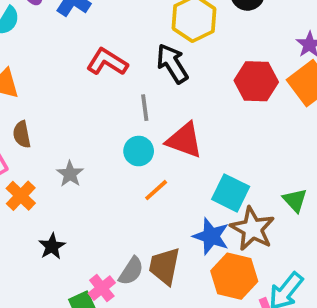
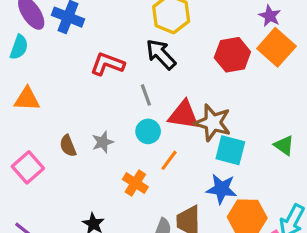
brown semicircle: (22, 134) -> (68, 146), moved
gray star: (70, 174) -> (103, 142), moved, turned 30
orange cross: (21, 196) -> (135, 183), moved
brown star: (253, 229) -> (213, 123), moved

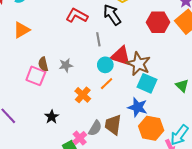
orange triangle: (27, 99) -> (22, 30), turned -42
cyan circle: (148, 131) -> (105, 65), moved
pink square: (28, 167) -> (36, 76), moved, turned -36

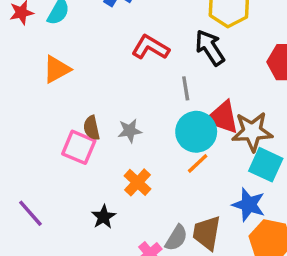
brown star: (139, 64) -> (252, 132), turned -30
cyan circle: (105, 65) -> (196, 132), size x1.5
orange cross: (83, 95) -> (138, 182), moved

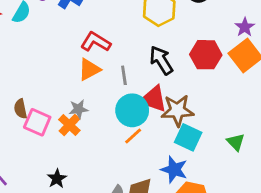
black arrow: (210, 48) -> (161, 60), moved
orange triangle: (57, 69) -> (89, 69), moved
brown semicircle: (92, 128) -> (21, 109), moved
orange cross: (138, 182) -> (69, 125), moved

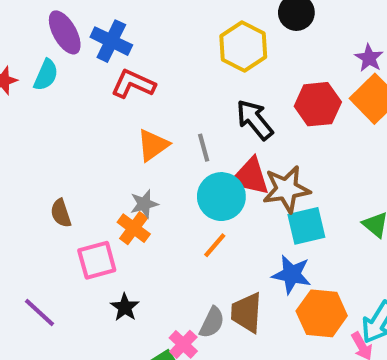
red L-shape: (96, 42) -> (133, 84), moved
pink square: (37, 122) -> (97, 260), moved, turned -32
orange line: (133, 136) -> (215, 245), moved
cyan square: (188, 137) -> (306, 226), turned -32

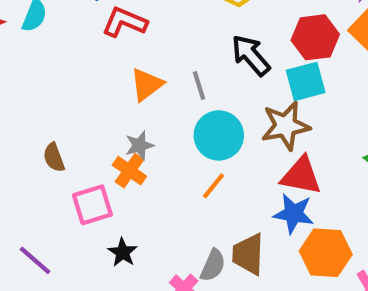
red triangle: (250, 177) -> (301, 176), moved
cyan square: (306, 226) -> (306, 81), moved

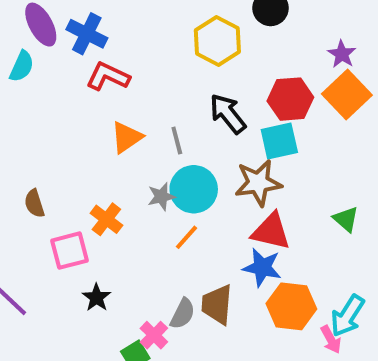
gray star: (139, 145) -> (161, 197), moved

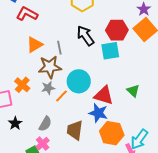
brown star: (258, 183) -> (50, 67), moved
cyan circle: (194, 189) -> (79, 81), moved
gray star: (161, 197) -> (48, 88), moved
green triangle: (346, 219) -> (133, 91), moved
gray semicircle: (183, 314) -> (45, 124), moved

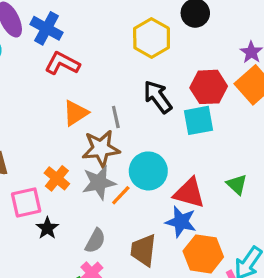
gray star: (48, 88) -> (99, 183), size x1.5
black star: (15, 123) -> (47, 228), moved

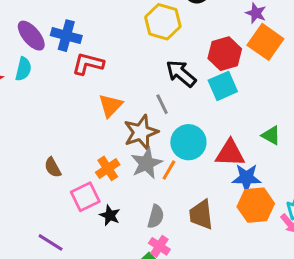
gray line: (116, 117) -> (162, 104), moved
orange cross: (57, 178) -> (108, 168), turned 30
blue star: (181, 222) -> (246, 178), moved

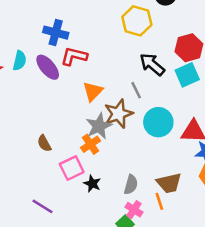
purple ellipse: (31, 36) -> (48, 67), moved
gray star: (146, 163) -> (99, 126), moved
orange line: (169, 170) -> (159, 201), moved, turned -48
brown trapezoid: (201, 215) -> (169, 183), turned -96

